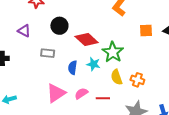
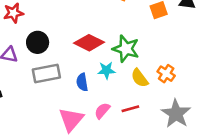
black circle: (59, 26) -> (38, 42), moved
gray rectangle: (48, 53) -> (46, 74), size x1.5
orange cross: (137, 80) -> (166, 74), turned 32

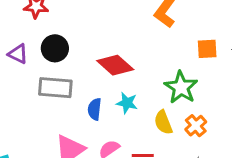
green star: (126, 49) -> (181, 87), moved

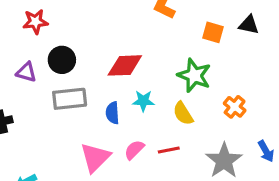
orange square: (207, 49) -> (213, 32), turned 30
red diamond: (115, 65) -> (125, 65), turned -33
orange cross: (196, 126) -> (235, 107), moved

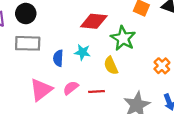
red diamond: (125, 65) -> (94, 21), moved
orange cross: (235, 107) -> (162, 66), moved

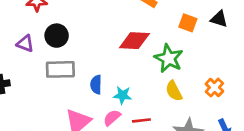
cyan star: (83, 52) -> (122, 95), moved
yellow semicircle: (111, 66) -> (174, 91), moved

